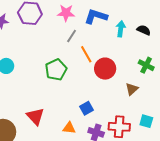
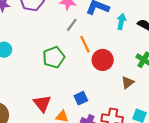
red triangle: (35, 116) -> (42, 103), moved

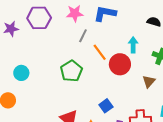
cyan arrow: (121, 22) -> (133, 45), moved

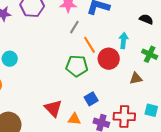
green pentagon: (71, 71) -> (77, 66), moved, turned 30
brown triangle: (149, 82) -> (136, 78), turned 32

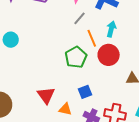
cyan arrow: (123, 40) -> (111, 29), moved
green pentagon: (77, 66) -> (76, 57), turned 30

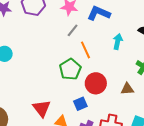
cyan arrow: (111, 29) -> (118, 42), moved
red circle: (109, 55) -> (96, 83), moved

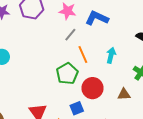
cyan arrow: (118, 42) -> (111, 55), moved

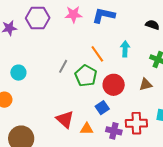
gray line: (70, 35) -> (63, 66), moved

